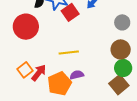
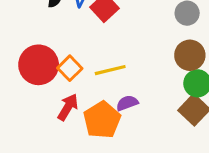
red circle: (26, 27) -> (39, 65), moved
orange square: (25, 70) -> (70, 68), moved

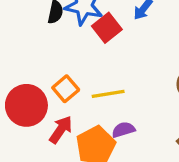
red circle: (39, 65) -> (26, 105), moved

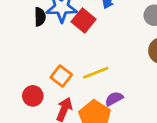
red circle: (26, 105) -> (33, 96), size x0.6

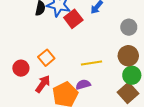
yellow line: (96, 73) -> (91, 63), moved

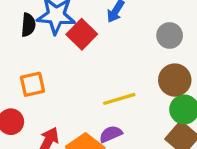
orange square: (46, 58) -> (32, 84), moved, turned 35

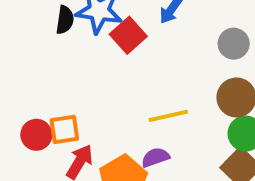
orange square: (32, 84) -> (64, 129), moved

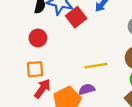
red circle: (36, 135) -> (38, 38), moved

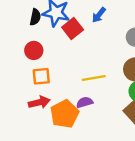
orange square: (35, 69) -> (41, 76), moved
red arrow: (43, 89) -> (39, 102), turned 42

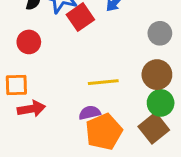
orange square: (41, 76) -> (16, 85), moved
orange pentagon: (65, 114) -> (104, 132), moved

